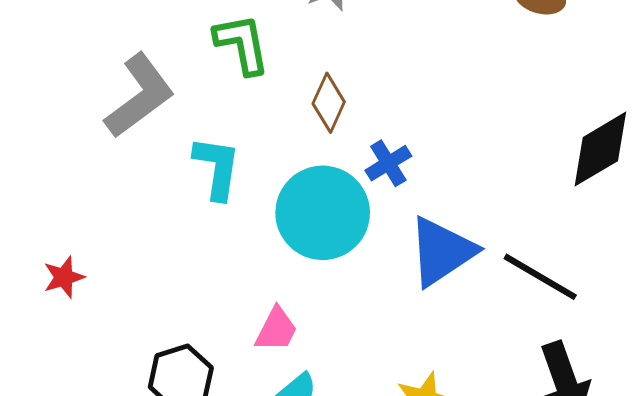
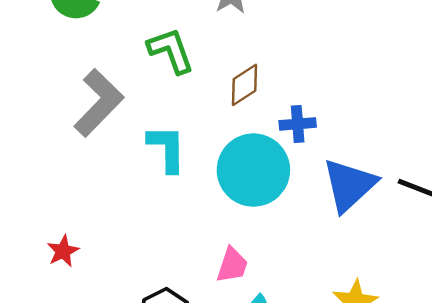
brown diamond: (329, 103) -> (244, 85), turned 42
blue cross: (388, 163) -> (298, 124), turned 36

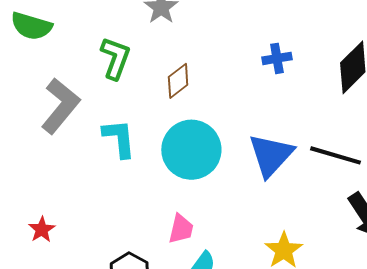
green L-shape: (171, 51) -> (115, 58), turned 45
blue cross: (298, 124) -> (277, 58), moved

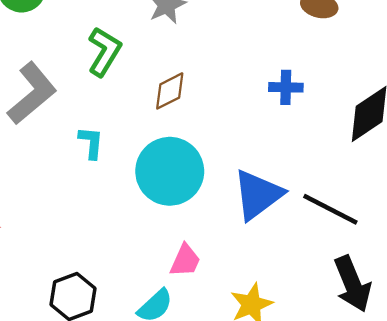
cyan L-shape: (119, 138) -> (91, 143), size x0.7
pink trapezoid: (181, 229) -> (185, 260), moved

